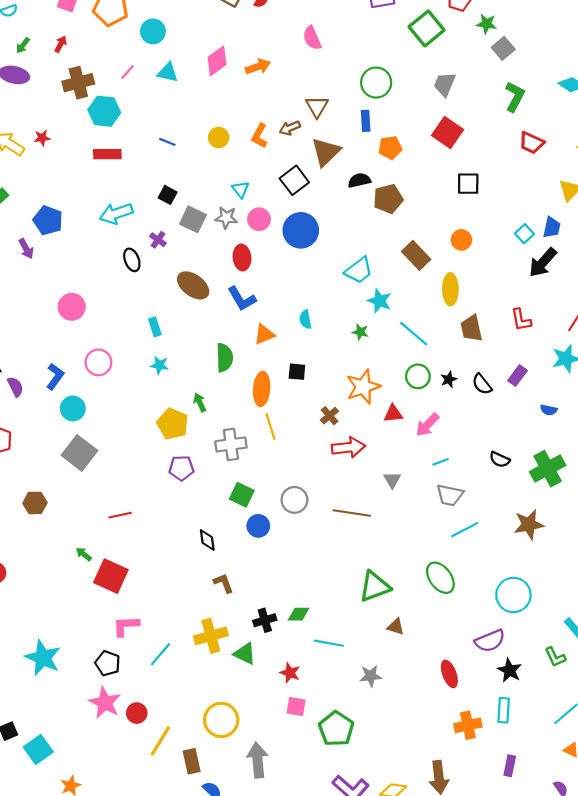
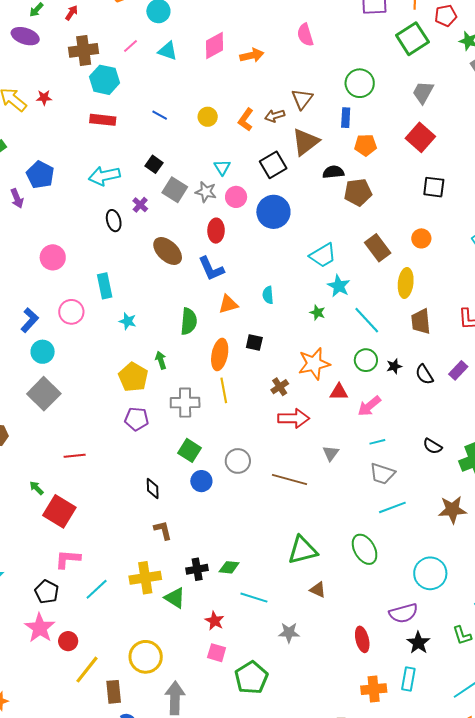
cyan rectangle: (155, 327) -> (105, 286), moved, size x1.4

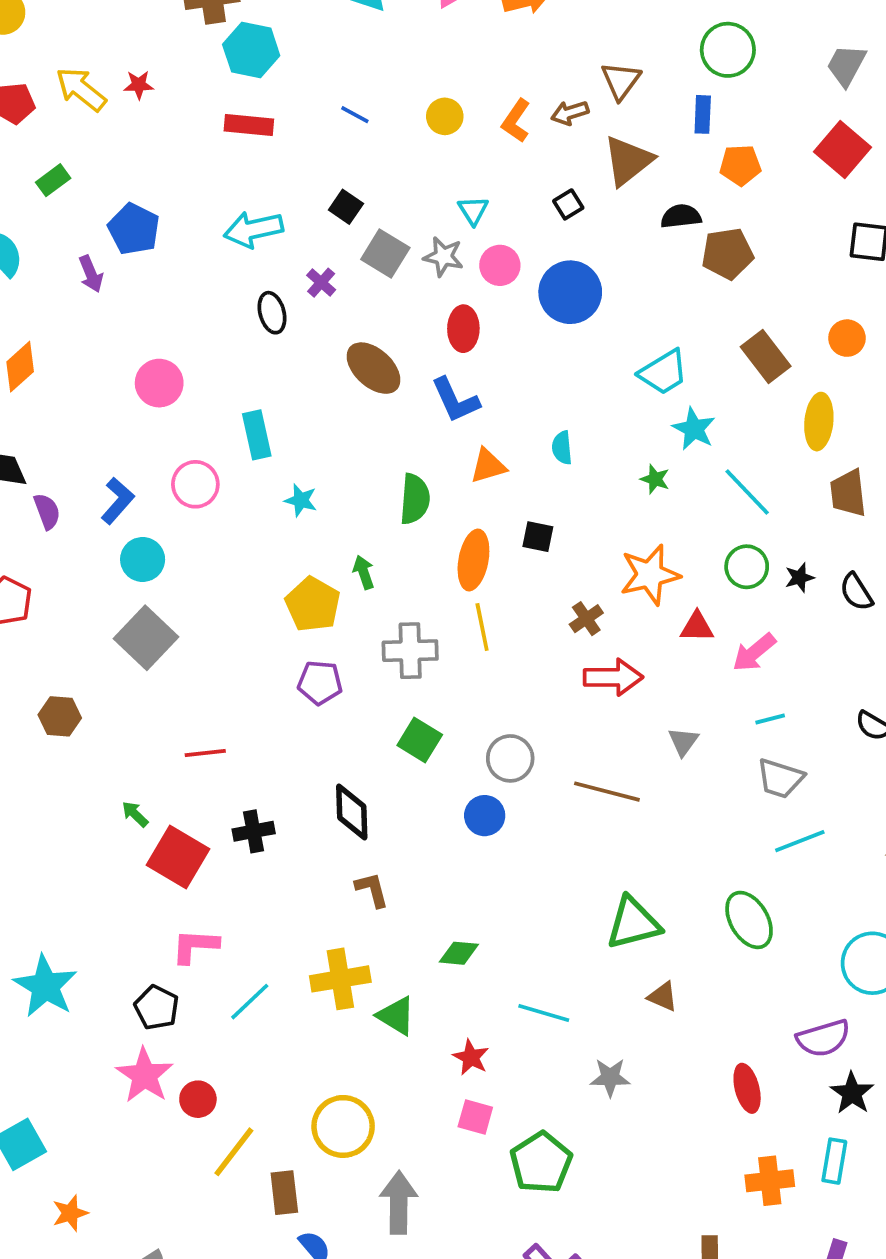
black square: (273, 165) -> (568, 204), size x0.6
blue circle: (201, 481) -> (485, 816), moved
black diamond: (153, 489) -> (352, 812), size x1.4
green diamond: (229, 567) -> (459, 953), moved
black cross: (197, 569) -> (254, 831), moved

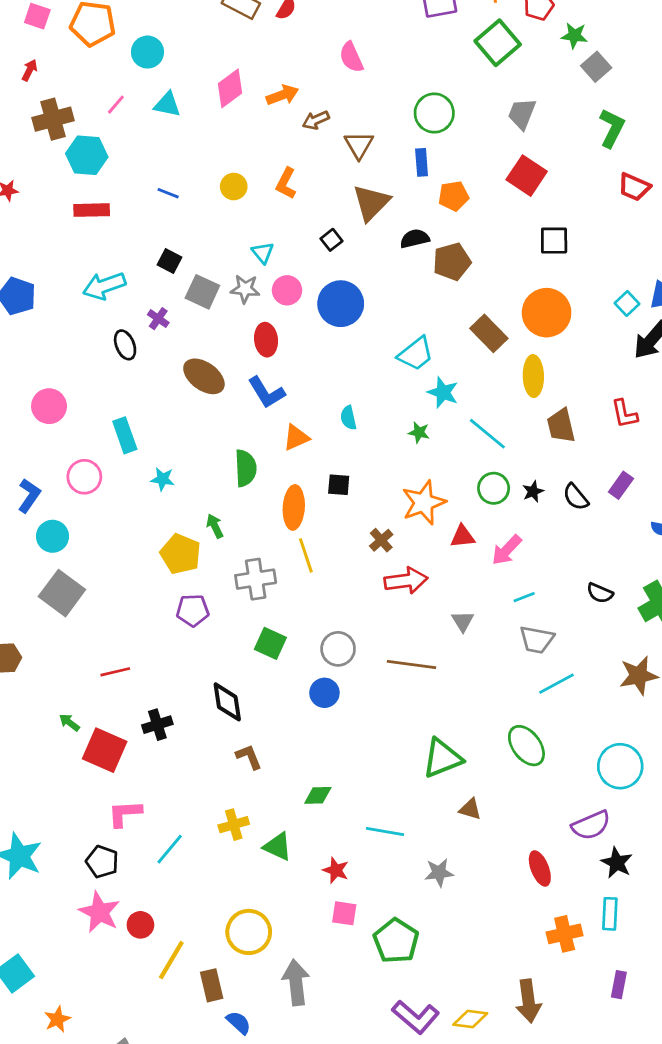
brown arrow: (570, 113) -> (316, 120), moved
orange circle: (847, 338) -> (547, 313), size x1.8
yellow cross: (340, 979) -> (234, 825), size x0.7

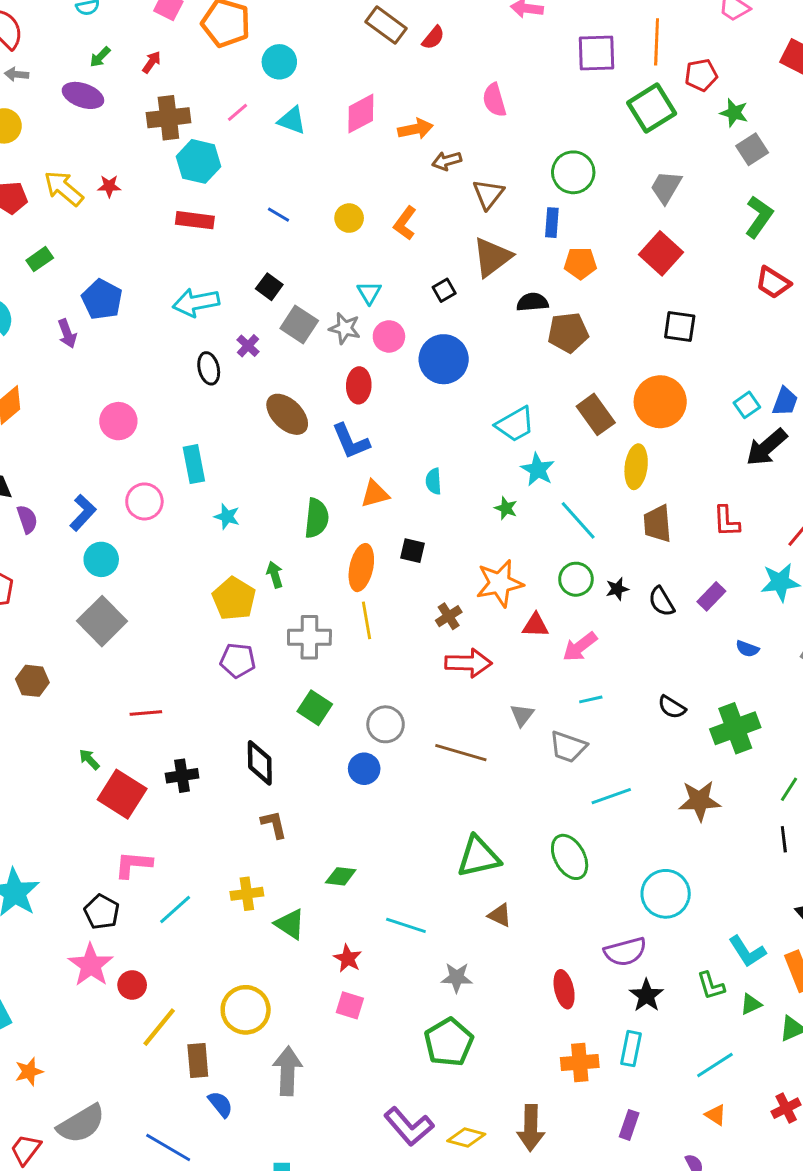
gray trapezoid: (537, 640) -> (568, 747), moved
green pentagon: (396, 941) -> (449, 1042), moved

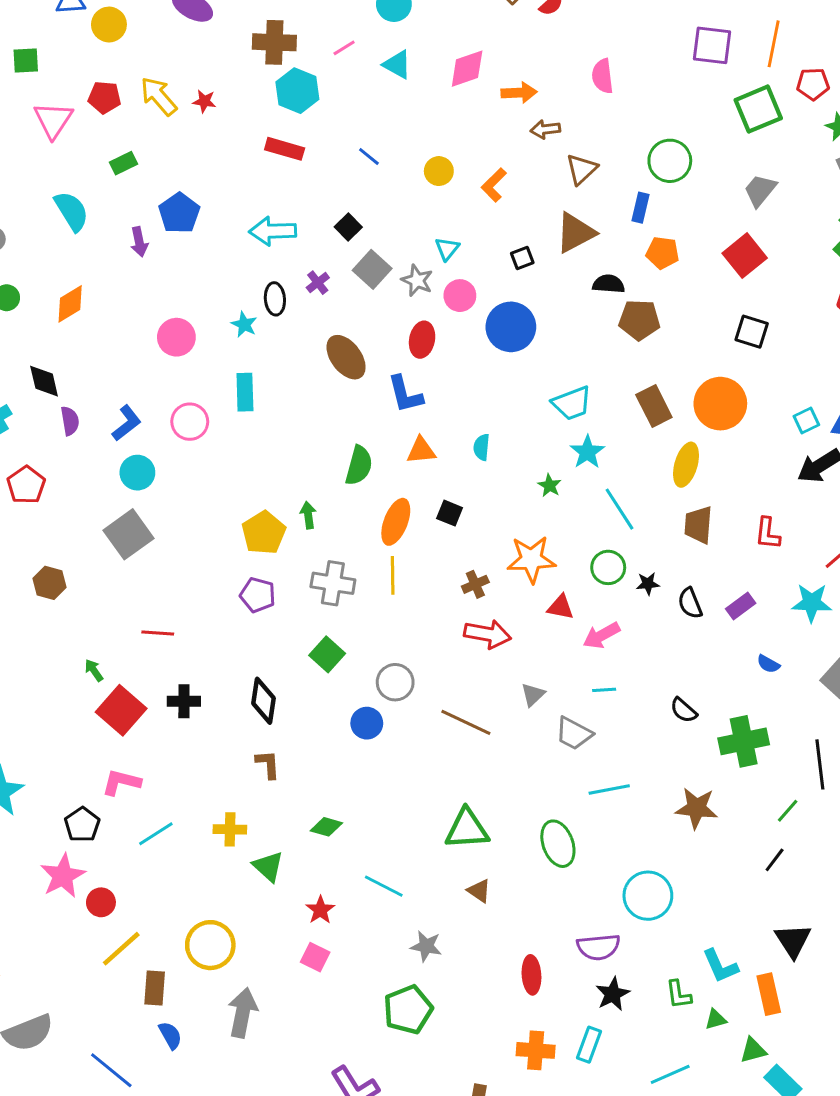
cyan star: (227, 516) -> (244, 324), moved
black line: (784, 839) -> (775, 860), turned 35

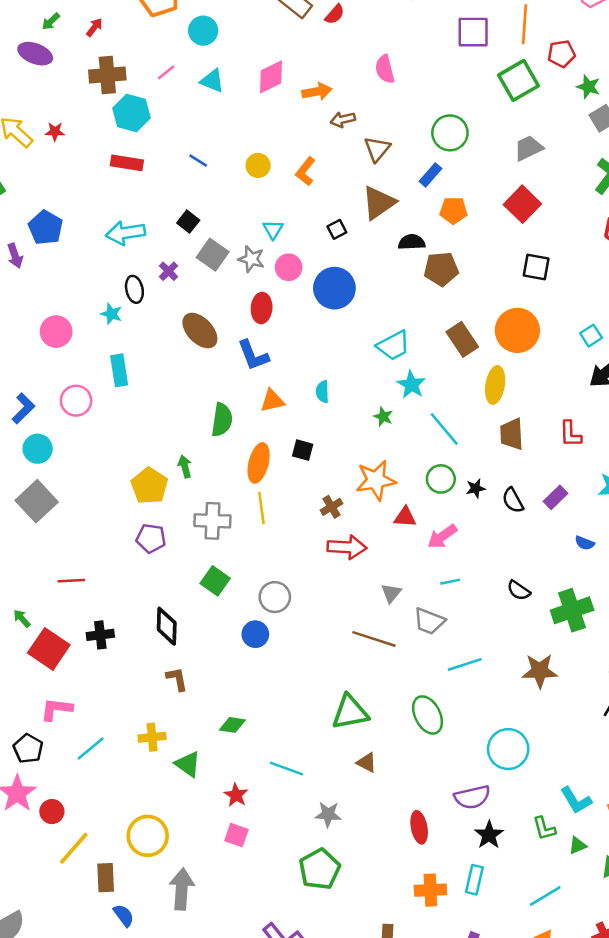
gray trapezoid: (760, 190) -> (528, 148), turned 32
blue rectangle: (641, 208) -> (430, 175), turned 35
brown line: (466, 722) -> (374, 639), moved

